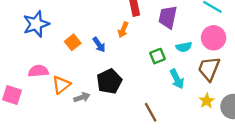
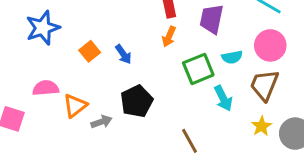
orange arrow: (123, 30) -> (169, 37), moved
green square: (157, 56) -> (198, 69), size x1.5

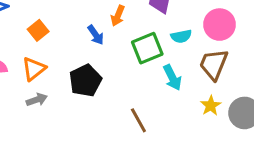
blue arrow: (123, 54) -> (96, 35), moved
orange triangle: (75, 106) -> (34, 69), moved
gray arrow: (101, 122) -> (37, 100), moved

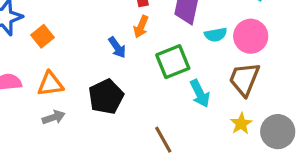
orange square: (38, 30) -> (42, 36), moved
cyan semicircle: (181, 36) -> (216, 35), moved
orange triangle: (34, 69) -> (50, 84), turned 30

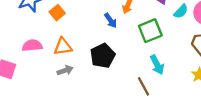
cyan semicircle: (216, 35) -> (181, 11), turned -35
cyan arrow: (200, 93) -> (157, 65), moved

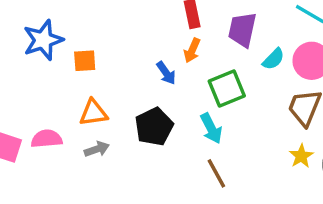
orange square: (57, 13) -> (85, 61), turned 35
pink semicircle: (32, 45) -> (47, 139), moved
cyan arrow: (157, 65) -> (211, 128), moved

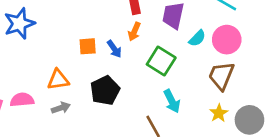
orange square: (85, 61) -> (88, 46), moved
green square: (227, 89) -> (161, 61), turned -36
cyan arrow: (211, 128) -> (172, 101), moved

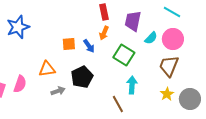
pink semicircle: (22, 100) -> (20, 84), turned 114
cyan arrow: (172, 101) -> (132, 85), turned -150
gray arrow: (61, 108) -> (58, 91), moved

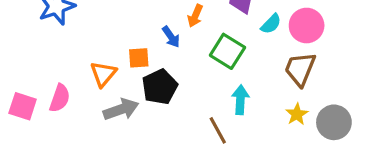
orange square: (69, 44) -> (139, 58), moved
orange triangle: (47, 69) -> (103, 74), turned -42
gray arrow: (58, 91) -> (121, 109), size x1.5

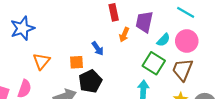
orange arrow: (195, 16) -> (124, 35), moved
green square: (227, 51) -> (154, 63), moved
orange triangle: (103, 74) -> (41, 61), moved

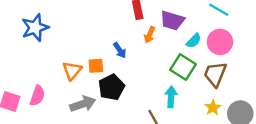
purple trapezoid: (144, 22) -> (172, 20), turned -85
orange triangle: (41, 61) -> (72, 71), moved

